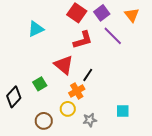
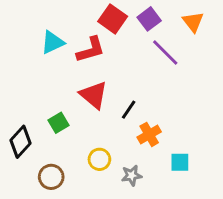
red L-shape: (83, 40) -> (91, 50), moved
orange cross: (77, 91) -> (149, 134), moved
brown circle: (44, 121) -> (51, 177), moved

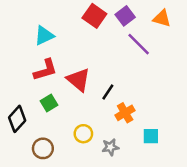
orange triangle: (193, 22) -> (162, 18), turned -36
red L-shape: (91, 50) -> (45, 70), moved

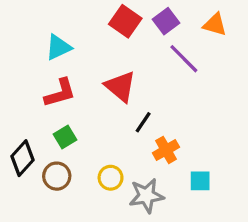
red triangle: (78, 80) -> (120, 86), moved
gray star: (110, 147) -> (146, 196), size x1.5
brown circle: (43, 148) -> (57, 176), moved

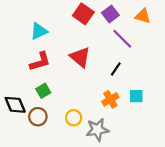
black line: (143, 122) -> (116, 69), moved
black diamond: (23, 158) -> (15, 105), turned -65
cyan square: (200, 181) -> (136, 96), moved

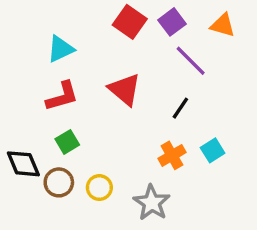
cyan square: (136, 96) -> (213, 150), turned -32
yellow circle: (74, 118) -> (99, 188), moved
gray star: (97, 130) -> (152, 203), turned -30

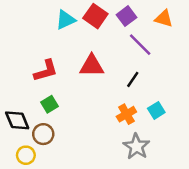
cyan triangle: (60, 49) -> (66, 20), moved
red triangle: (125, 90) -> (92, 66), turned -40
yellow circle: (99, 188) -> (26, 155), moved
gray star: (152, 203) -> (136, 147), moved

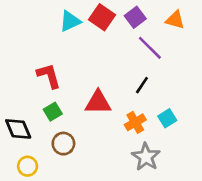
red triangle: (92, 66) -> (98, 102), moved
red L-shape: (46, 71) -> (49, 76), turned -90
brown circle: (43, 134) -> (63, 144), moved

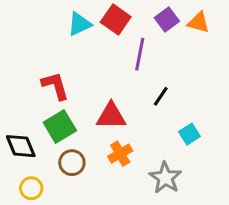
purple square: (135, 17) -> (167, 19), moved
purple line: (150, 48) -> (140, 54), moved, turned 56
green square: (53, 112) -> (60, 126), size x1.5
orange cross: (135, 122) -> (120, 154), moved

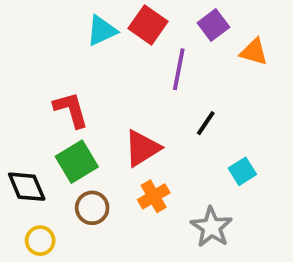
orange triangle: (199, 22) -> (254, 52), moved
red triangle: (111, 116) -> (142, 148), turned -32

